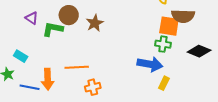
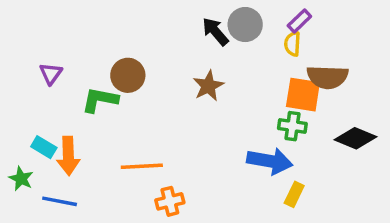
purple triangle: (32, 18) -> (51, 74), moved, turned 32
brown star: (95, 23) -> (208, 86), moved
orange arrow: (48, 79) -> (68, 156), moved

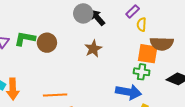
purple rectangle: (299, 21) -> (133, 11), moved
gray circle: (245, 25) -> (83, 13), moved
green L-shape: (100, 100) -> (25, 39), moved

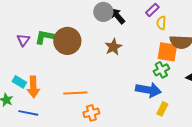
brown circle: (47, 43) -> (67, 41), size x1.4
green cross: (142, 72) -> (161, 70), turned -35

